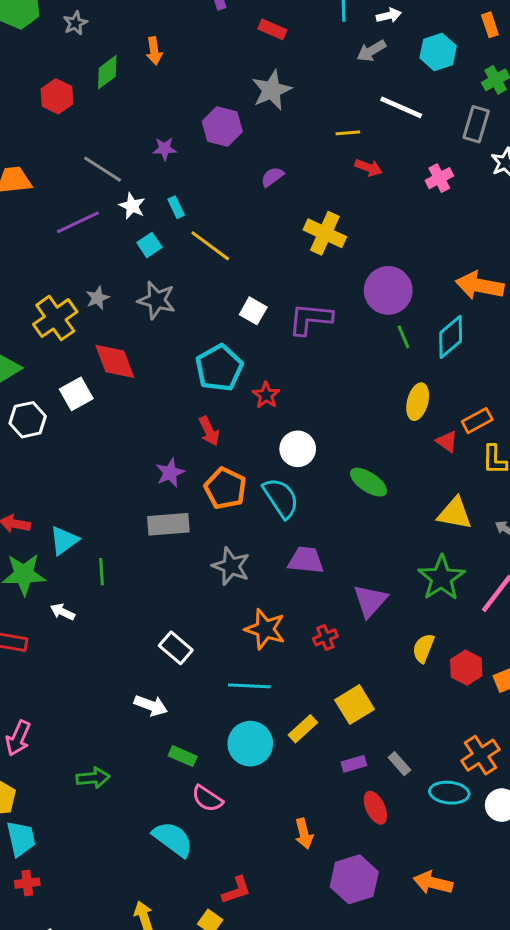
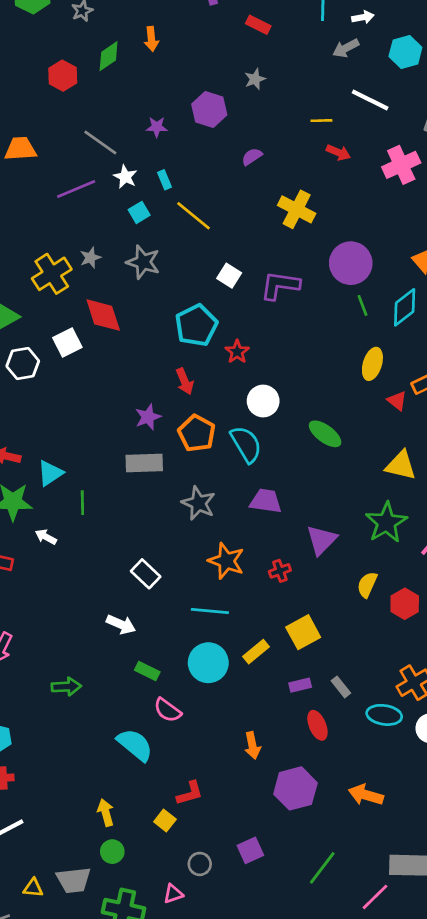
gray star: (272, 90) -> (255, 79), size x0.6
pink cross: (439, 178) -> (401, 165), size x1.5

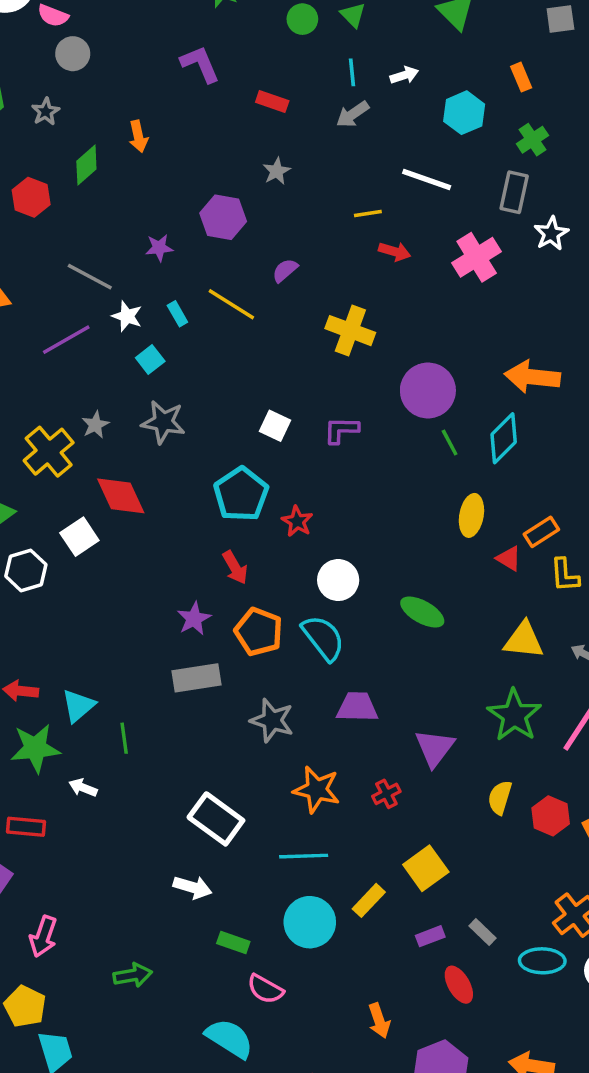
gray arrow: (346, 48) -> (353, 114), moved
yellow line: (193, 216) -> (231, 304), moved
purple L-shape: (280, 285) -> (341, 430), size x0.7
white rectangle: (146, 574) -> (216, 819), size x1.4

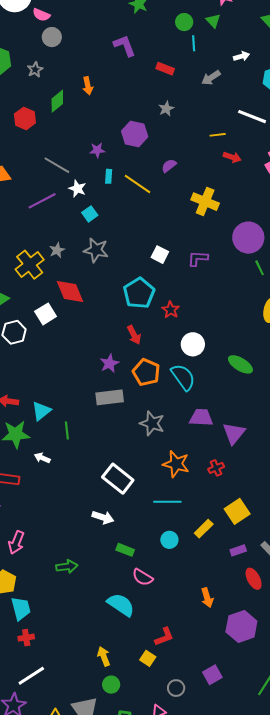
cyan line: (352, 72) -> (194, 43), moved
cyan rectangle: (177, 314) -> (109, 176), moved, turned 32
purple triangle: (435, 748) -> (234, 433), moved
cyan circle: (310, 922) -> (169, 540), size x0.6

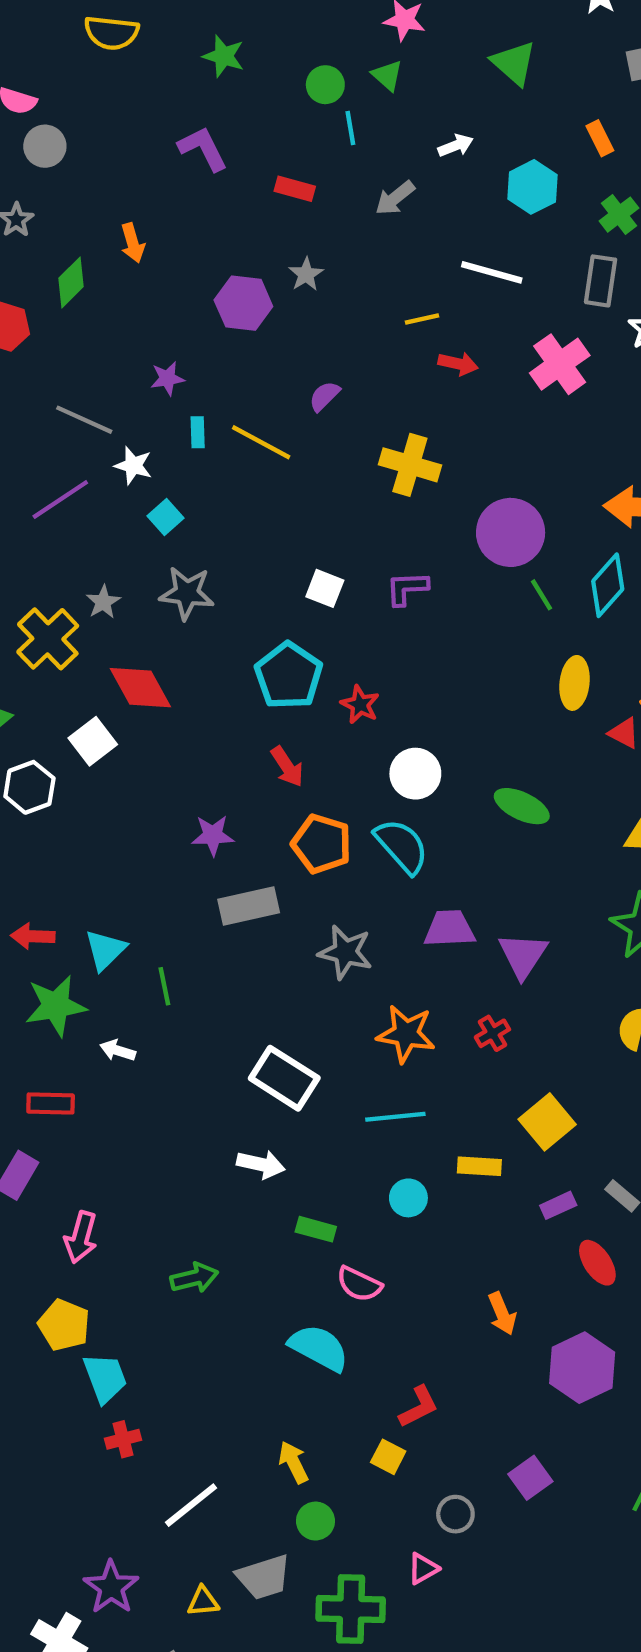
purple hexagon: (135, 134) -> (243, 303), moved
purple star: (109, 363) -> (213, 835), moved, turned 30
yellow rectangle: (204, 529) -> (479, 1166), turned 54
white line: (31, 676) -> (191, 1505), moved

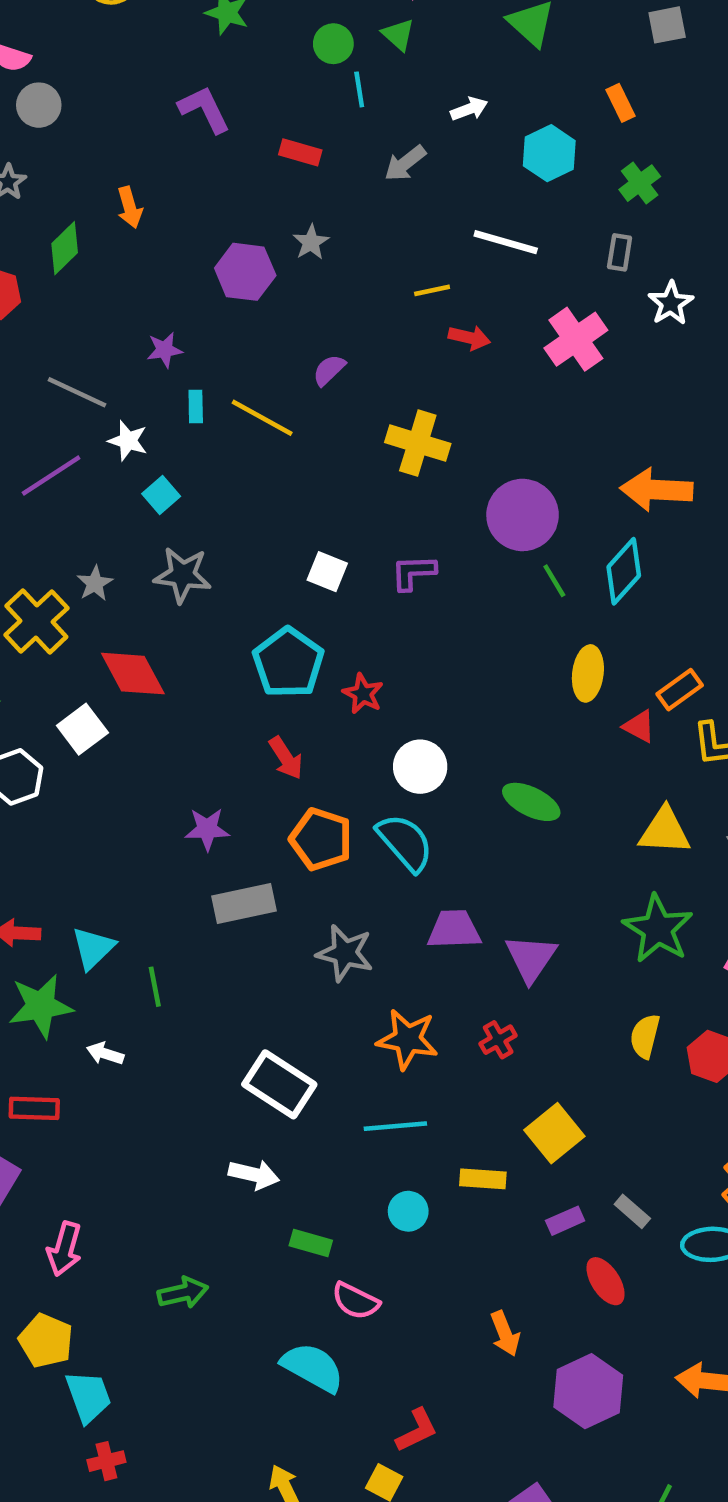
gray rectangle: (601, 281) -> (620, 252), size x0.7

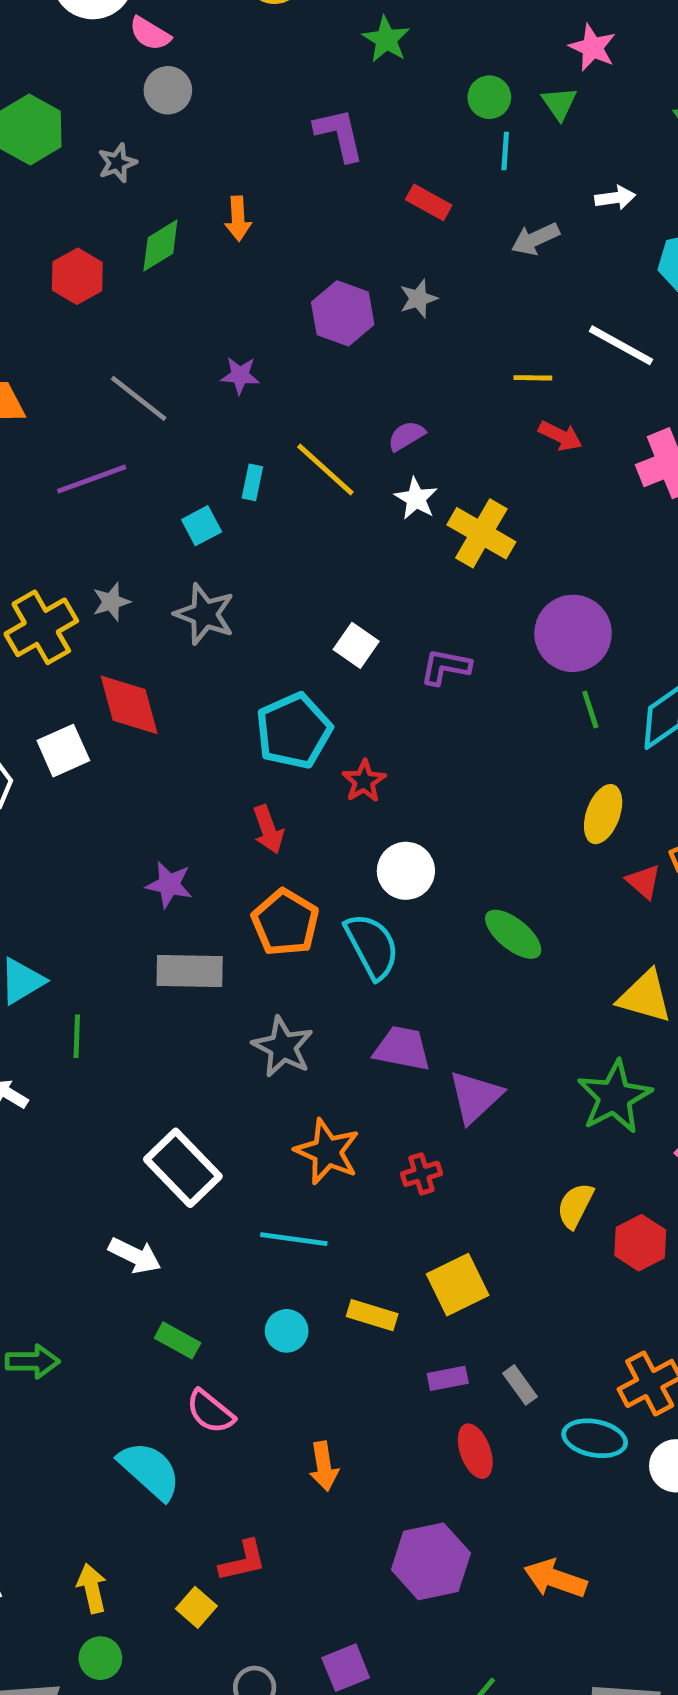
cyan rectangle: (196, 407) -> (252, 482), moved
white star: (128, 441) -> (416, 499), moved
orange arrow: (505, 1334) -> (324, 1466), moved

